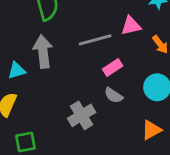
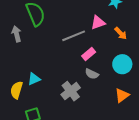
gray arrow: (43, 52) -> (17, 34), moved, size x0.7
cyan triangle: (17, 71) -> (34, 79), moved

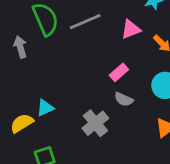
gray line: (74, 36) -> (85, 22), moved
yellow semicircle: (17, 90) -> (22, 123), turned 42

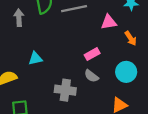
cyan triangle: (45, 108) -> (35, 58), moved
gray cross: (95, 123) -> (65, 90), turned 35

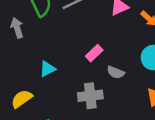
pink rectangle: (92, 54) -> (94, 53), moved

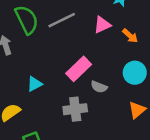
pink rectangle: (94, 53) -> (79, 69), size x1.5

